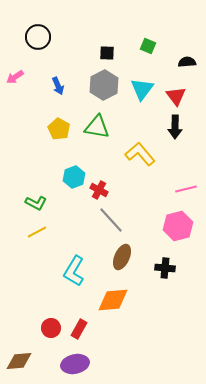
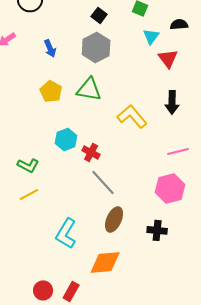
black square: (107, 53) -> (99, 15), turned 35
cyan triangle: (142, 89) -> (151, 36), moved, size x0.7
black arrow: (175, 127) -> (172, 102), moved

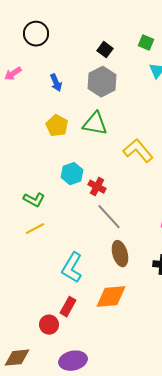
brown ellipse: (114, 219) -> (120, 254), turned -40
red rectangle: (71, 291) -> (68, 307), moved

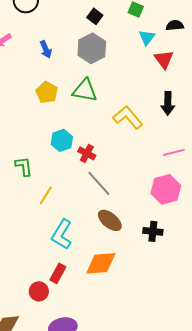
green L-shape: (34, 200) -> (24, 166), turned -125
yellow line: (35, 229) -> (46, 195), moved, turned -30
brown ellipse: (120, 254) -> (110, 220), turned -35

